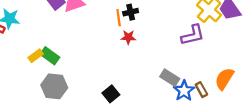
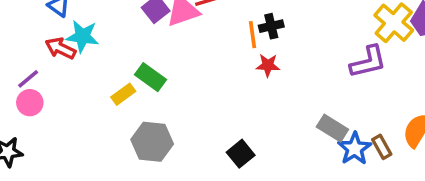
green rectangle: (50, 56) -> (151, 77), moved

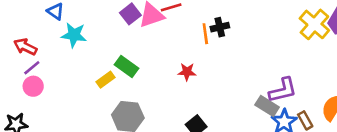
red arrow: (60, 48) -> (25, 47), moved
purple L-shape: (368, 62) -> (283, 90), moved
red star: (268, 65) -> (187, 72), moved

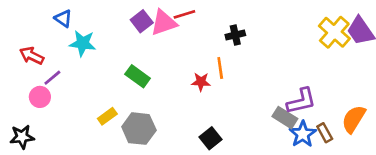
orange line: (205, 34) -> (220, 68), moved
purple line: (32, 68) -> (52, 78), moved
yellow rectangle: (105, 80) -> (107, 116), moved

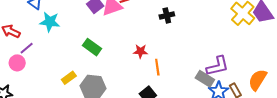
orange line: (220, 68) -> (157, 67), moved

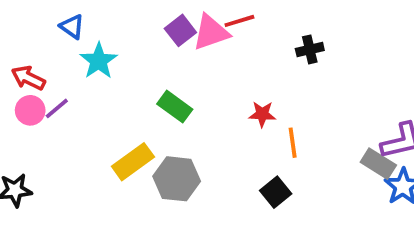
cyan star: (50, 22) -> (99, 61), turned 30
pink circle: (17, 63) -> (30, 110), moved
yellow rectangle: (69, 78) -> (133, 162), size x1.5

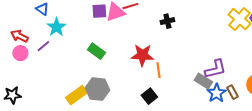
purple square: (180, 30) -> (99, 11), turned 35
purple line: (57, 108) -> (43, 46), moved
red star: (262, 114) -> (142, 55), size x1.6
yellow rectangle: (133, 162) -> (76, 95), moved

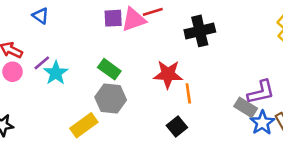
black cross: (167, 21) -> (200, 31), size x1.6
cyan star: (56, 27) -> (56, 73), moved
gray hexagon: (97, 89) -> (111, 98), moved

